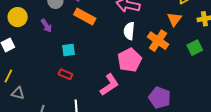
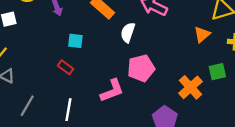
white semicircle: (129, 31) -> (128, 32), moved
orange cross: (158, 41) -> (191, 87), moved

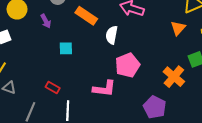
red rectangle: (66, 67) -> (53, 87), moved
pink L-shape: (112, 91) -> (104, 89), turned 35

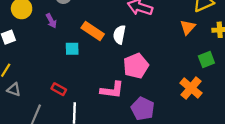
orange rectangle: (86, 16) -> (93, 31), moved
orange cross: (174, 77) -> (191, 88), moved
purple pentagon: (155, 107) -> (143, 109), moved

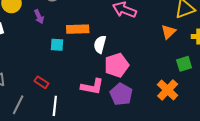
orange rectangle: (93, 31) -> (78, 29), turned -40
white semicircle: (119, 35) -> (100, 44), moved
purple pentagon: (143, 109) -> (121, 94), moved

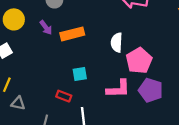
orange rectangle: (78, 29) -> (72, 34), moved
cyan square: (57, 45) -> (80, 74), moved

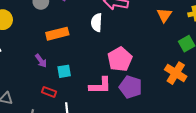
purple arrow: (46, 27) -> (41, 61), moved
white semicircle: (117, 43) -> (97, 23), moved

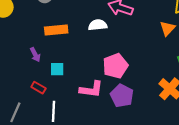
white semicircle: (97, 23) -> (98, 25), turned 72

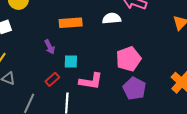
red rectangle: (38, 88) -> (52, 79), turned -72
pink L-shape: (91, 89) -> (91, 81), moved

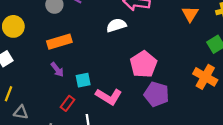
orange rectangle: (71, 23) -> (59, 42), moved
pink L-shape: (91, 81) -> (109, 96), turned 35

